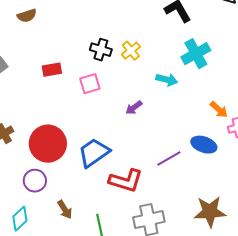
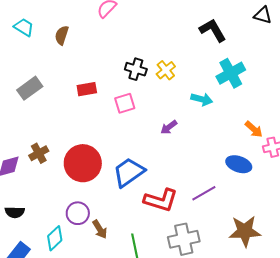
brown semicircle: (27, 16) -> (62, 35), turned 126
purple line: (169, 159) -> (204, 193), moved
purple circle: (35, 181) -> (78, 213), moved

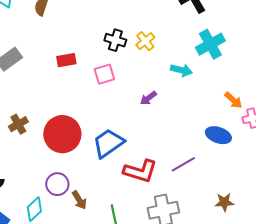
brown star: (245, 231) -> (224, 202), size x0.6

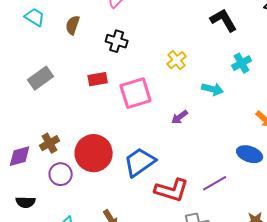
black cross: (115, 40) -> (117, 41), moved
cyan cross: (210, 44) -> (242, 63), size x0.7
pink square: (104, 74) -> (136, 93), size x1.5
purple circle: (57, 184) -> (61, 174), moved

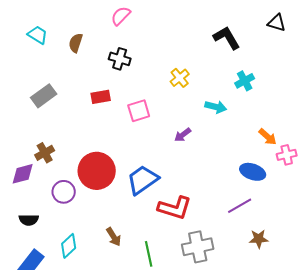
pink square: (136, 93) -> (139, 111), size x0.7
brown cross: (50, 143) -> (45, 153), moved
purple line: (215, 183) -> (240, 206), moved

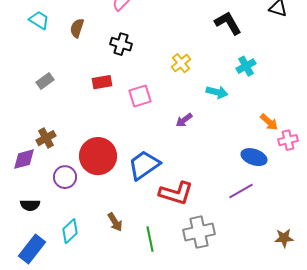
gray rectangle: (44, 96) -> (45, 81), size x0.7
brown star: (259, 239) -> (284, 238), moved

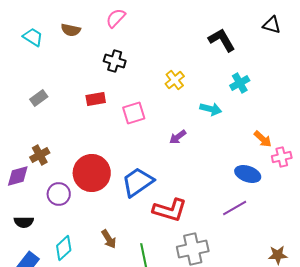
brown semicircle: (77, 28) -> (71, 30), moved, turned -96

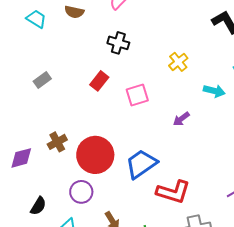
red rectangle: (96, 99) -> (99, 81), turned -42
brown cross: (40, 155) -> (57, 142), moved
purple circle: (59, 194) -> (81, 192), moved
black semicircle: (24, 222) -> (38, 206), moved, turned -60

